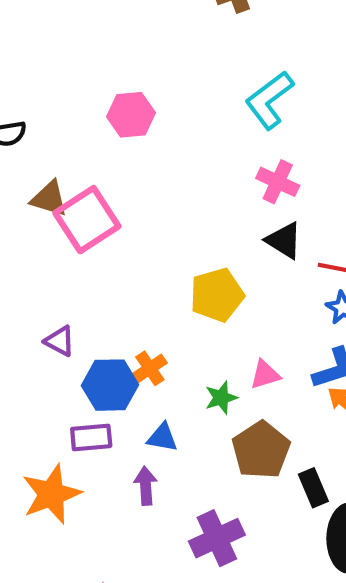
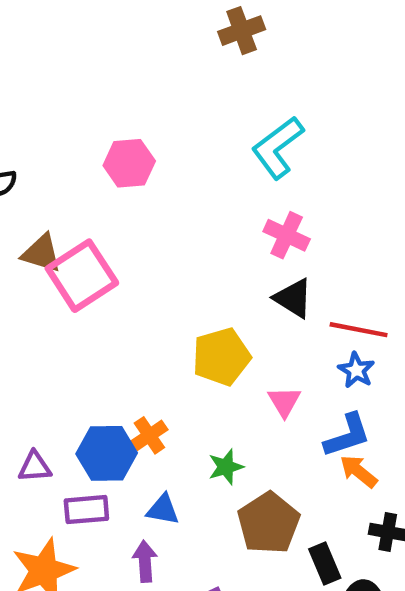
purple triangle: (60, 341) -> (35, 467), moved, turned -32
pink triangle: (265, 375) -> (284, 402), moved, turned -44

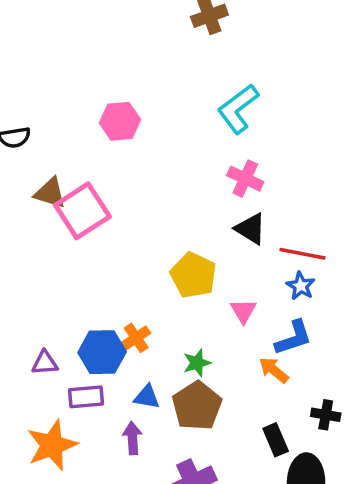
yellow pentagon: (221, 357) -> (193, 275), turned -30
orange arrow: (359, 471) -> (274, 370), moved
brown pentagon: (269, 523) -> (197, 406), moved

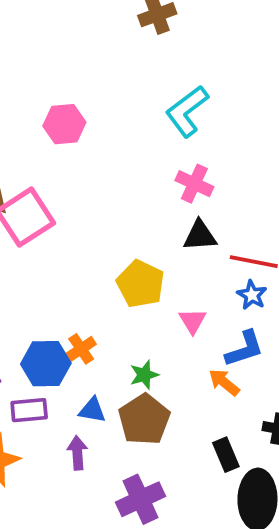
black triangle: (251, 229) -> (200, 236), turned -36

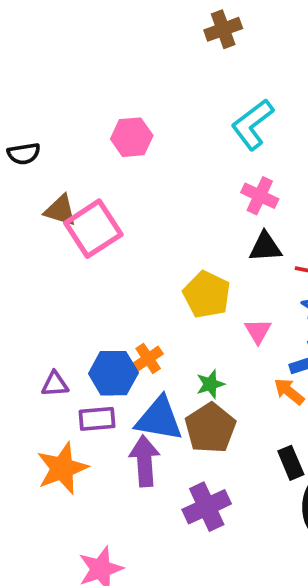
blue triangle: (92, 410) -> (159, 419), size x1.8
purple arrow: (77, 453) -> (145, 461), size x1.5

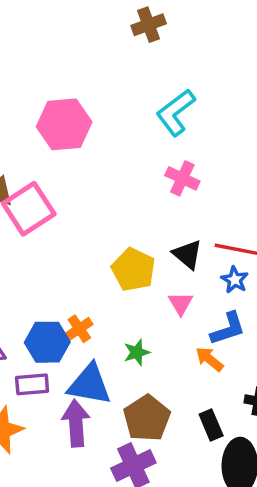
pink hexagon: (132, 137) -> (64, 124), size x1.4
black triangle: (265, 247) -> (187, 254), moved, turned 44
brown pentagon: (210, 428) -> (147, 418), moved

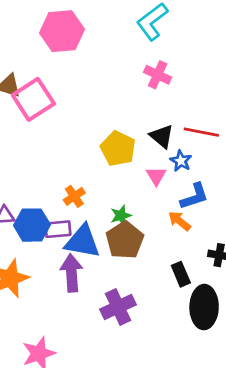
blue star: (235, 280) -> (181, 161), moved
blue hexagon: (47, 342) -> (32, 225), moved
purple rectangle: (32, 384) -> (58, 229), moved
brown pentagon: (147, 418) -> (125, 240), moved

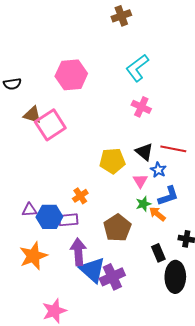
yellow pentagon: (118, 149) -> (112, 161), turned -30
green star: (121, 215) -> (143, 204), moved
blue triangle: (82, 241) -> (92, 270), moved, turned 32

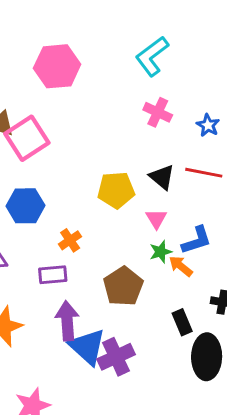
blue star: (158, 170) -> (208, 125), moved
blue hexagon: (49, 217) -> (25, 206), moved

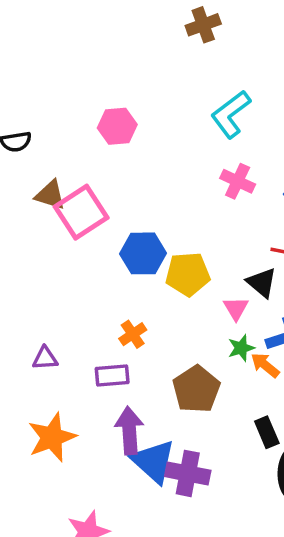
pink hexagon: (57, 66) -> (117, 126), size x0.7
black triangle: (162, 177) -> (262, 283), moved
blue hexagon: (25, 206) -> (143, 253), moved
purple cross: (116, 357) -> (188, 473), turned 36

